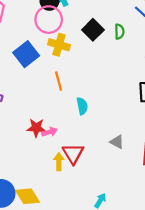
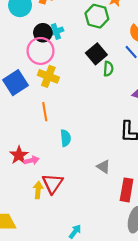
black square: (93, 30) -> (96, 54), moved
red star: (36, 128) -> (19, 155), turned 30
gray triangle: (117, 142) -> (103, 167), moved

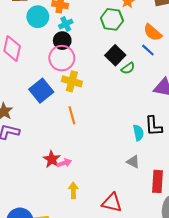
cyan cross: (56, 32) -> (66, 24), moved
green semicircle: (108, 69) -> (128, 68), turned 56
cyan semicircle: (66, 138) -> (138, 133), moved
red triangle: (53, 184) -> (112, 203), moved, turned -45

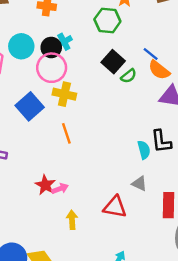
cyan circle: (38, 17) -> (21, 46), moved
cyan cross: (66, 24) -> (64, 42), moved
orange semicircle: (153, 32) -> (159, 70), moved
red triangle: (112, 203) -> (115, 207), moved

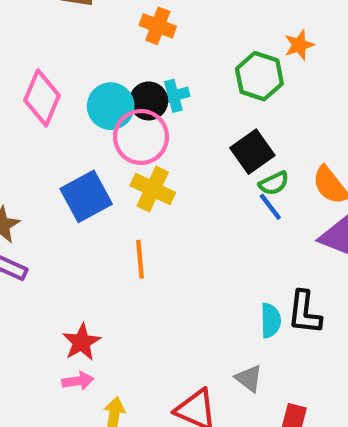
cyan circle: (21, 46) -> (111, 106), moved
blue line: (151, 54) -> (270, 207), moved
pink arrow: (60, 189) -> (78, 381), moved

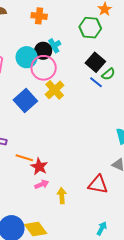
yellow cross: (153, 189) -> (55, 90), turned 36
blue line: (270, 207) -> (96, 82), moved
orange line: (140, 259) -> (24, 158), moved, turned -54

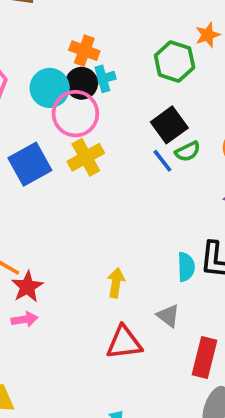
orange cross: (39, 16) -> (84, 51), moved
red triangle: (98, 184) -> (124, 343), turned -30
yellow arrow: (62, 196) -> (116, 283), moved

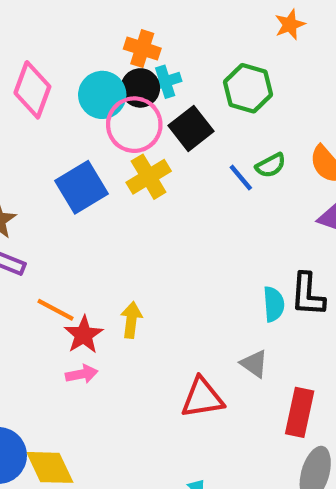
green hexagon: (175, 61) -> (248, 88), moved
black square: (169, 125) -> (191, 128), moved
yellow arrow: (116, 283) -> (131, 320), moved

